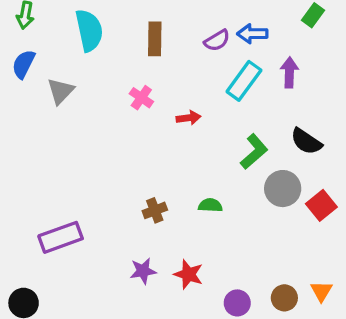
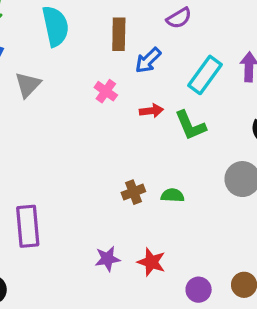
blue arrow: (252, 34) -> (148, 60), moved, turned -44
purple semicircle: (217, 40) -> (179, 18), moved
green L-shape: (254, 152) -> (190, 125), moved, turned 108
brown cross: (155, 210) -> (133, 192), moved
purple rectangle: (61, 237) -> (28, 226), turned -75

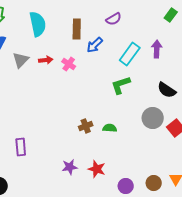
red arrow: (151, 111) -> (46, 60), moved
green L-shape: (190, 125) -> (121, 85), turned 95
purple rectangle: (28, 226) -> (21, 147), size x0.7

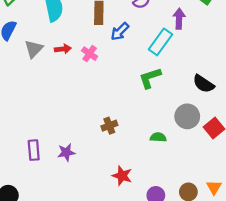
purple arrow: (157, 49) -> (179, 19), moved
green semicircle: (110, 128) -> (158, 137), moved
purple star: (70, 167) -> (66, 152), moved

